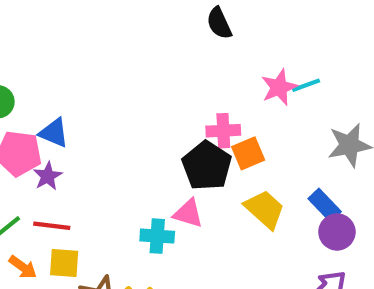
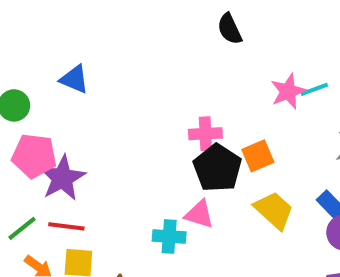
pink cross: (223, 131) -> (205, 134), moved
blue triangle: (54, 133) -> (74, 79), moved
purple star: (48, 176) -> (62, 178), size x1.6

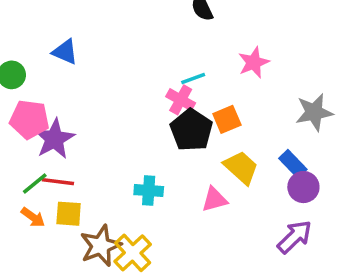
cyan line: (314, 89) -> (193, 78), moved
pink cross: (205, 134) -> (181, 100), turned 32
pink triangle: (199, 214) -> (214, 199), moved, turned -32
green line: (22, 228) -> (35, 183), moved

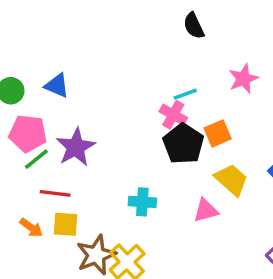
blue triangle: (65, 52) -> (57, 86), moved
purple star: (54, 139) -> (76, 147), moved
green line: (35, 183) -> (36, 159), moved

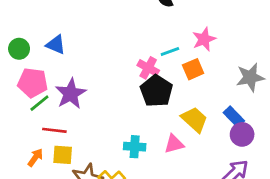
cyan line: (185, 94) -> (170, 51), moved
orange square: (218, 133) -> (193, 69), moved
cyan cross: (142, 202) -> (135, 147), moved
orange arrow: (31, 228) -> (35, 158), turned -90

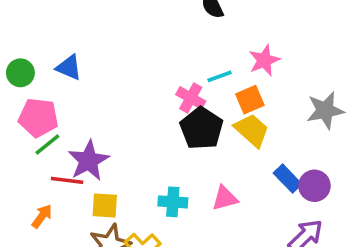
purple star: (71, 94) -> (89, 161), moved
blue rectangle: (234, 117) -> (288, 179), moved
yellow trapezoid: (194, 119) -> (252, 130), moved
yellow square: (63, 155) -> (105, 205), moved

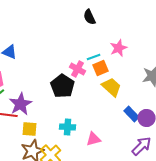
orange square: (250, 100) -> (101, 68), moved
black pentagon: (202, 128) -> (63, 86), moved
pink triangle: (225, 198) -> (94, 139), moved

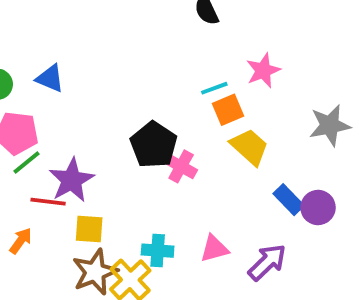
pink cross: (78, 69) -> (181, 166), moved
cyan cross: (68, 127) -> (158, 251), moved
purple arrow: (142, 146) -> (267, 262), moved

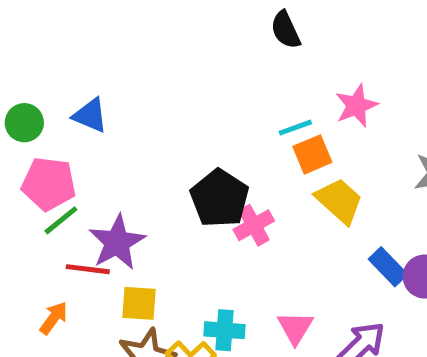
pink cross: (181, 166) -> (254, 225), turned 32
pink triangle: (214, 249) -> (295, 328), turned -44

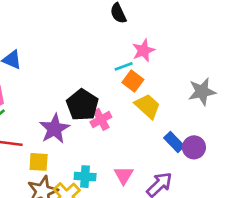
pink star: (356, 106) -> (143, 50), moved
orange square: (312, 154) -> (133, 81), turned -30
purple star: (117, 242) -> (55, 129), moved

